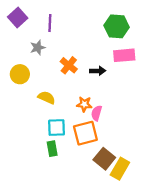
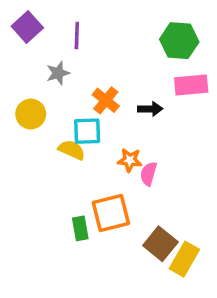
cyan square: (57, 128) -> (87, 131), moved
orange square: (85, 133) -> (111, 213), moved

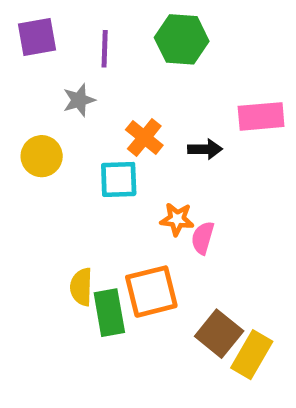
purple square: (27, 27) -> (37, 37), turned 32
green hexagon: (179, 41) -> (182, 39), moved
yellow semicircle: (72, 150) -> (81, 287), moved, turned -112
green rectangle: (80, 228) -> (109, 313), size x1.4

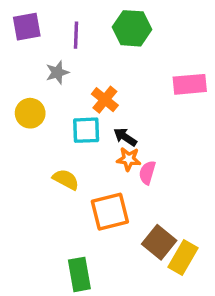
black arrow: (205, 149) -> (125, 137), moved, turned -145
yellow semicircle: (81, 287) -> (66, 179), moved, turned 116
green rectangle: (109, 313) -> (79, 274), moved

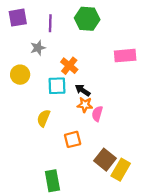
yellow semicircle: (66, 179) -> (44, 118), turned -96
orange square: (110, 212) -> (73, 139), size x0.7

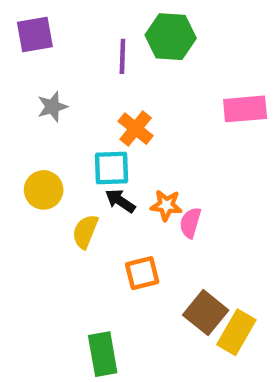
purple line: (50, 23) -> (122, 56), moved
gray star: (38, 48) -> (52, 107), moved
yellow circle: (20, 75) -> (44, 190), moved
black arrow: (83, 90) -> (120, 201), moved

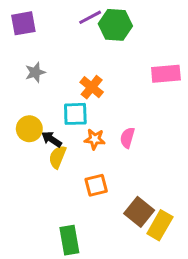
purple line: (122, 56) -> (90, 17), moved, turned 60
black arrow: (120, 201) -> (52, 139), moved
orange star: (166, 205) -> (95, 139), moved
pink semicircle: (190, 223) -> (127, 138), moved

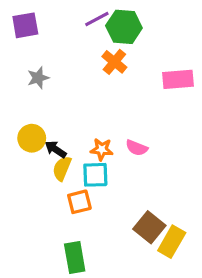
orange cross: (92, 87) -> (114, 62), moved
cyan square: (75, 114) -> (95, 175), moved
pink semicircle: (127, 138) -> (137, 148), turned -84
orange square: (96, 185) -> (79, 202), moved

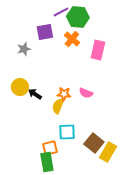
purple square: (25, 25) -> (45, 32), moved
pink rectangle: (178, 79) -> (98, 50), moved, turned -72
yellow semicircle: (62, 168) -> (58, 106), moved
cyan square: (95, 175) -> (67, 132), moved
orange square: (79, 202) -> (50, 148), moved

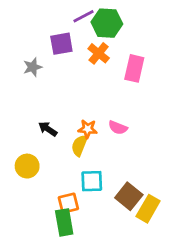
yellow circle: (20, 87) -> (27, 166), moved

